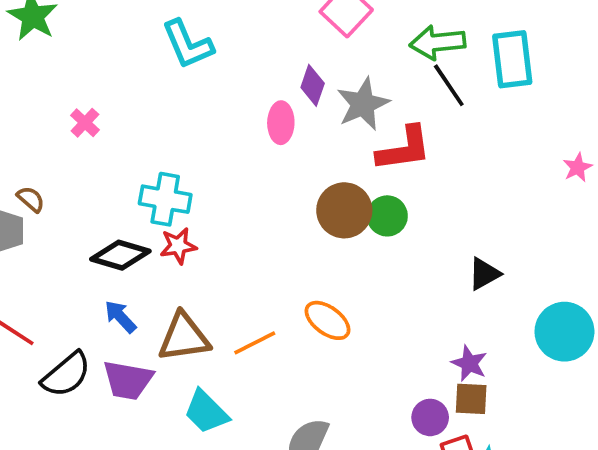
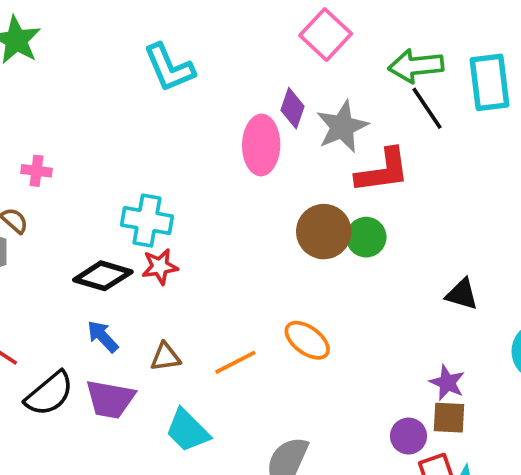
pink cross: (85, 123) -> (36, 171), moved, turned -36
pink ellipse: (281, 123) -> (261, 145), size x1.4
black triangle: (484, 274) -> (462, 294), turned 45
brown triangle: (184, 337) -> (165, 357), size x0.6

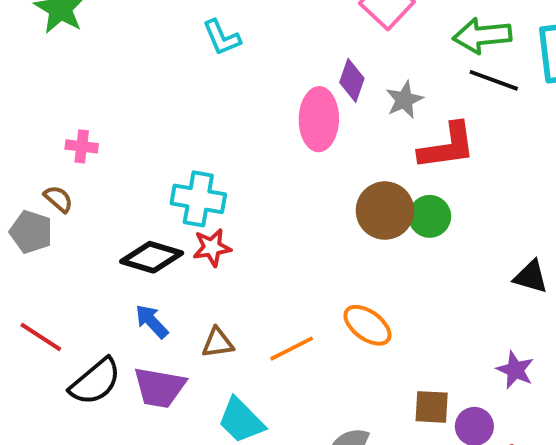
cyan L-shape: (169, 68) -> (222, 38), size x0.7
black line: (427, 108) -> (494, 80), turned -36
gray star: (342, 127) -> (404, 100), size x0.7
brown square: (449, 418) -> (432, 407), moved

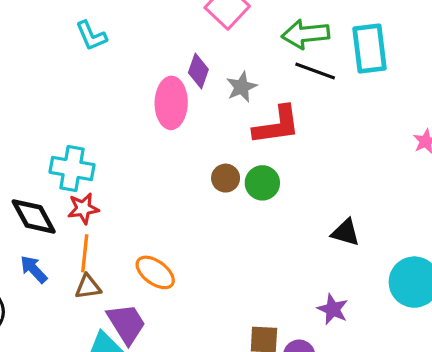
brown circle: (385, 211) -> (226, 178), size x0.6
black diamond: (152, 257) -> (34, 216), turned 45
orange ellipse: (367, 325) -> (155, 272), moved
orange line: (292, 349) -> (85, 253), moved, turned -57
purple trapezoid: (159, 387) -> (126, 324), moved, turned -132

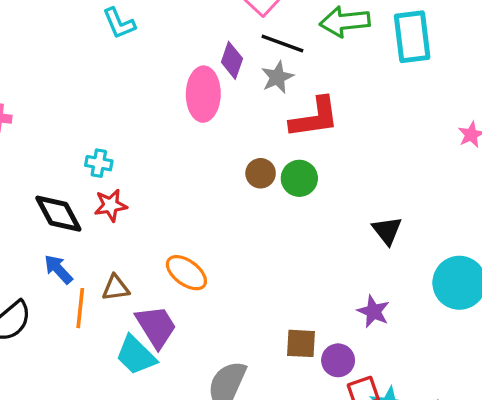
black line: (315, 71) -> (282, 44), moved
cyan cross: (72, 168) -> (99, 163), size x0.6
black triangle: (346, 232) -> (387, 231), turned 36
orange line: (85, 253) -> (80, 308), moved

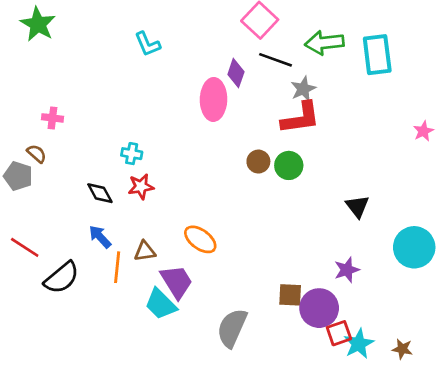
gray star: (277, 77) -> (303, 89), moved
black diamond: (58, 214) -> (100, 193), size x0.7
purple star: (373, 311) -> (347, 270), turned 30
purple circle: (338, 360) -> (319, 308), size x1.5

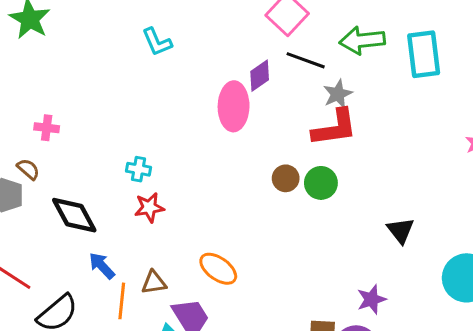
purple diamond: (236, 73) -> (260, 76), turned 36
black diamond: (100, 193) -> (74, 215), moved, size x1.5
purple star: (347, 270) -> (371, 299), moved

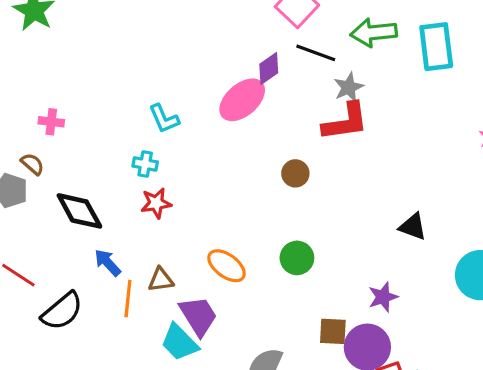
cyan L-shape: (157, 42) -> (164, 119), moved
pink ellipse: (234, 106) -> (242, 100), turned 48
green circle: (321, 183) -> (297, 258), moved
black triangle: (401, 230) -> (413, 227), turned -32

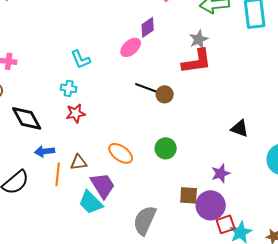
black line: (316, 53) -> (148, 88), moved
pink ellipse: (242, 100) -> (131, 47), size x0.7
blue arrow: (108, 263) -> (45, 151), turned -54

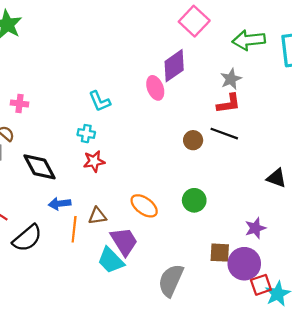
purple diamond: (148, 27) -> (174, 66), size x1.4
pink ellipse: (131, 47) -> (155, 88), turned -70
red L-shape: (197, 61) -> (229, 103), size x0.7
black line: (148, 88) -> (224, 134), moved

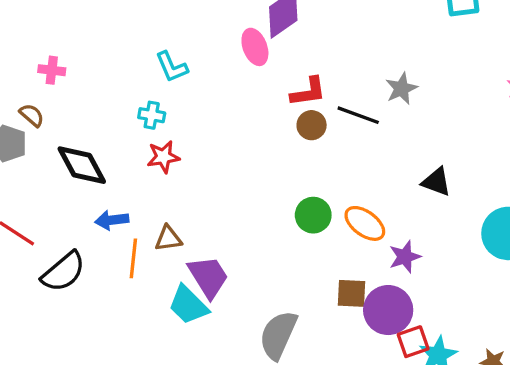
gray star: (231, 79) -> (401, 89), moved
red L-shape: (229, 103) -> (308, 92), moved
orange ellipse: (144, 206) -> (365, 223), moved

